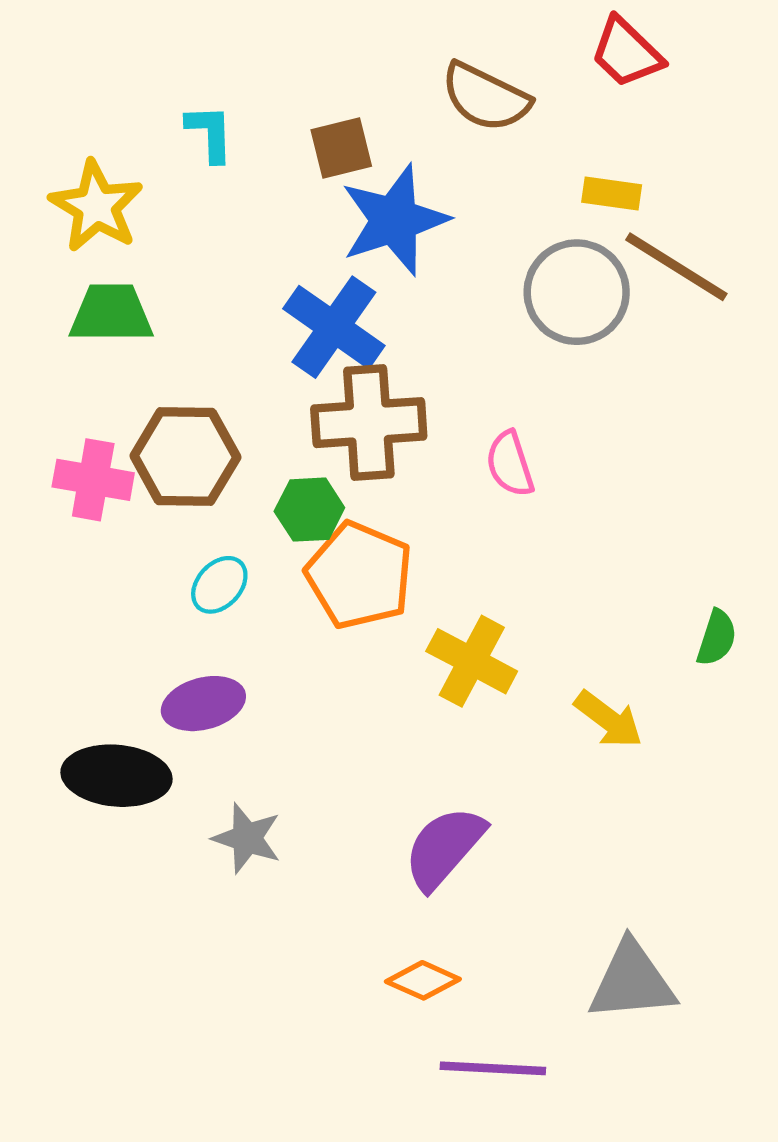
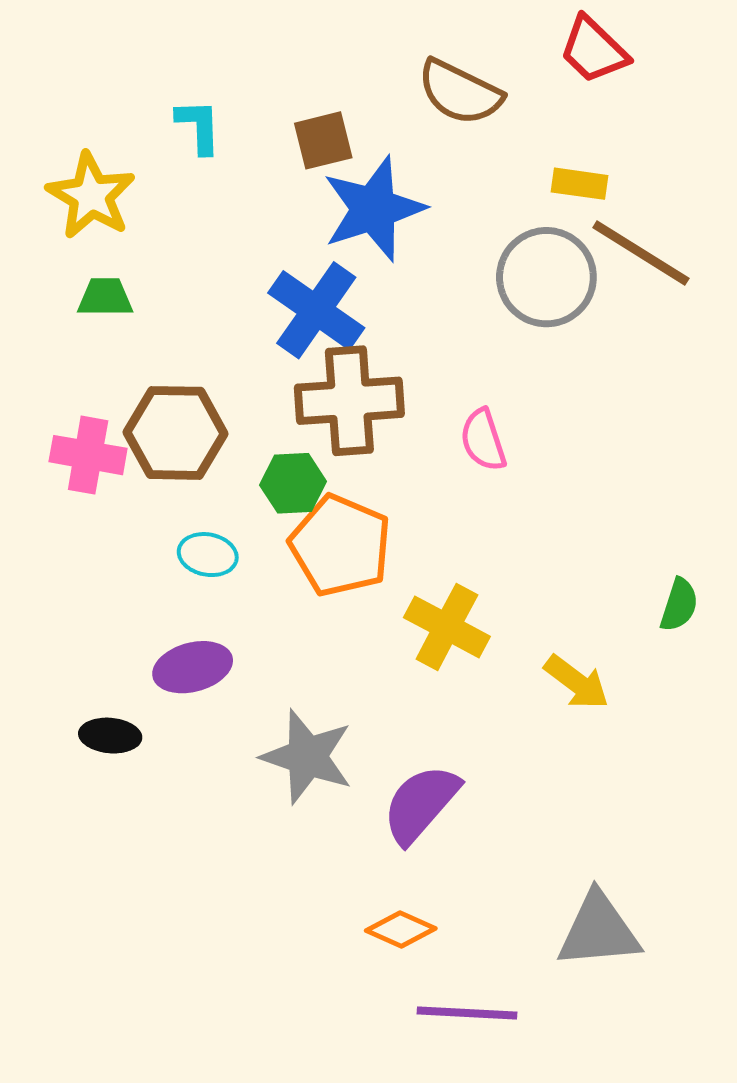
green trapezoid: (111, 313) -> (105, 297), size x0.7
cyan ellipse: (219, 585) -> (208, 555), turned 58
black ellipse: (117, 776) -> (110, 736), size x0.6
gray star: (247, 838) -> (307, 757), moved, size x1.4

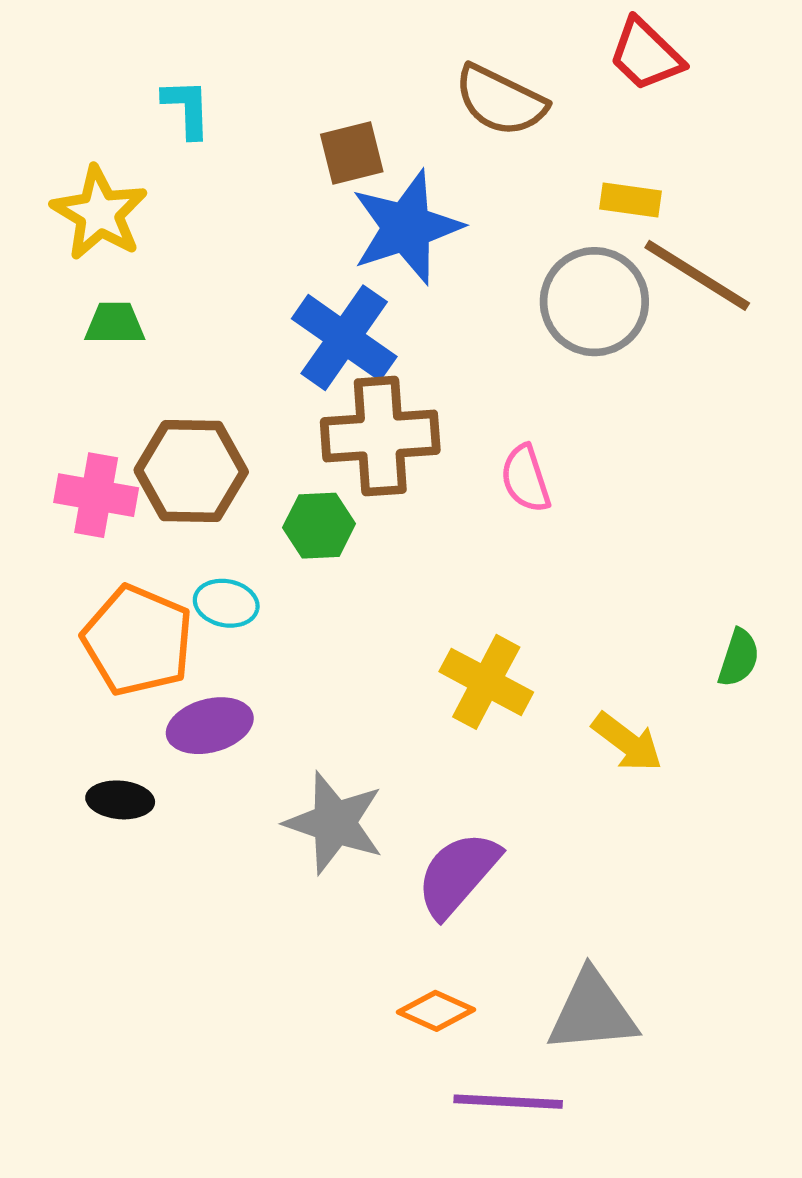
cyan L-shape: (199, 126) -> (187, 108), moved
orange pentagon: (340, 546) -> (138, 640), moved
gray triangle: (599, 931) -> (592, 1012), moved

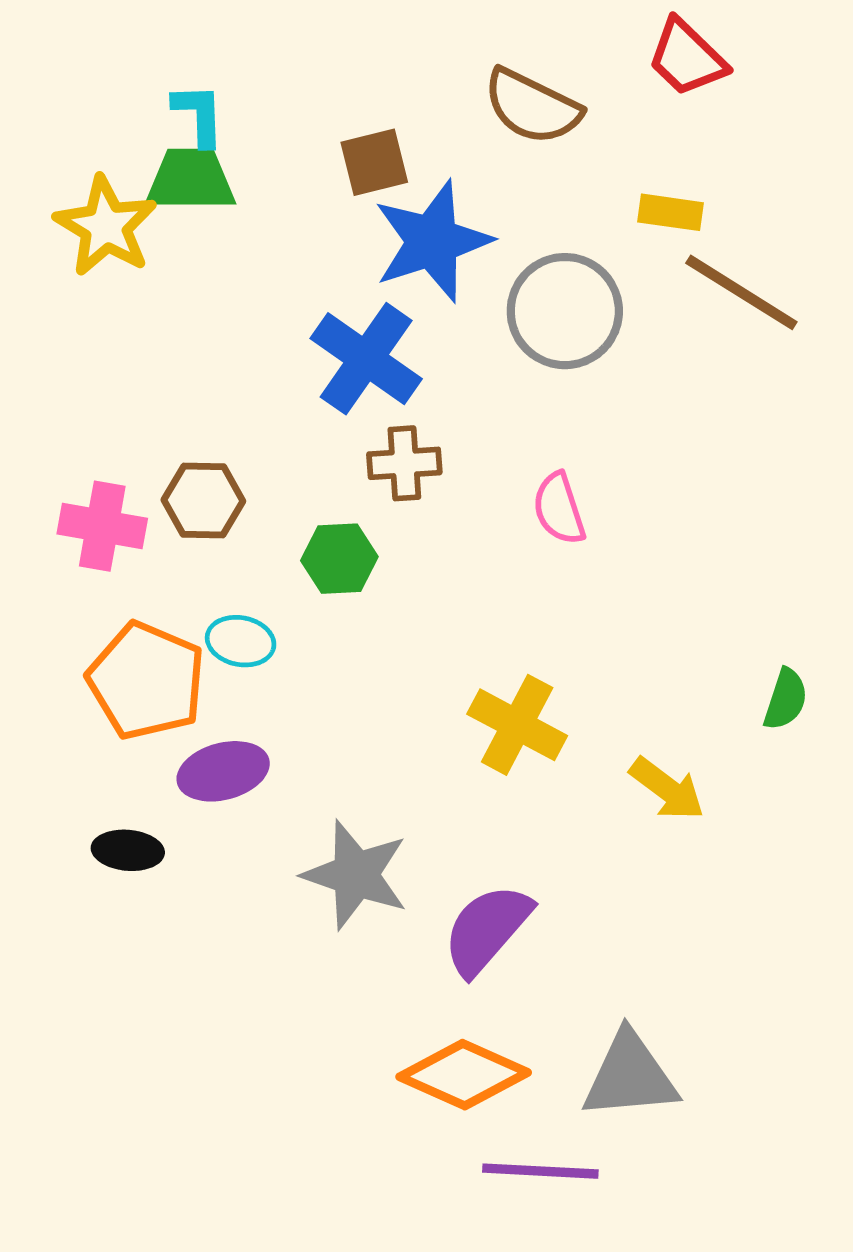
gray circle: (594, 302) -> (565, 311), moved
green trapezoid: (115, 323) -> (191, 180), moved, size x1.4
brown cross: (380, 436) -> (404, 463), size x0.6
brown hexagon: (191, 471) -> (203, 501), size x0.7
orange diamond: (436, 1011) -> (464, 1075), size x1.6

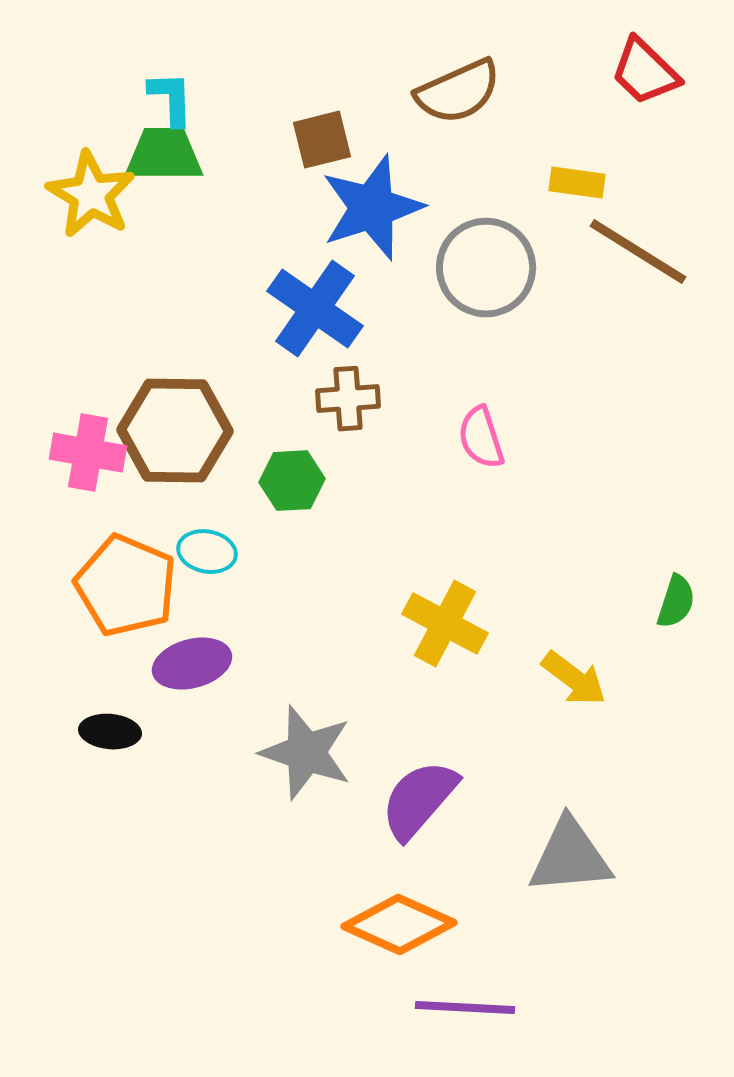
red trapezoid: (687, 58) -> (645, 72), moved
brown semicircle: (532, 107) -> (458, 92), turned -50
brown hexagon: (203, 501) -> (175, 431), size x1.6
gray triangle: (630, 1076) -> (570, 857), moved

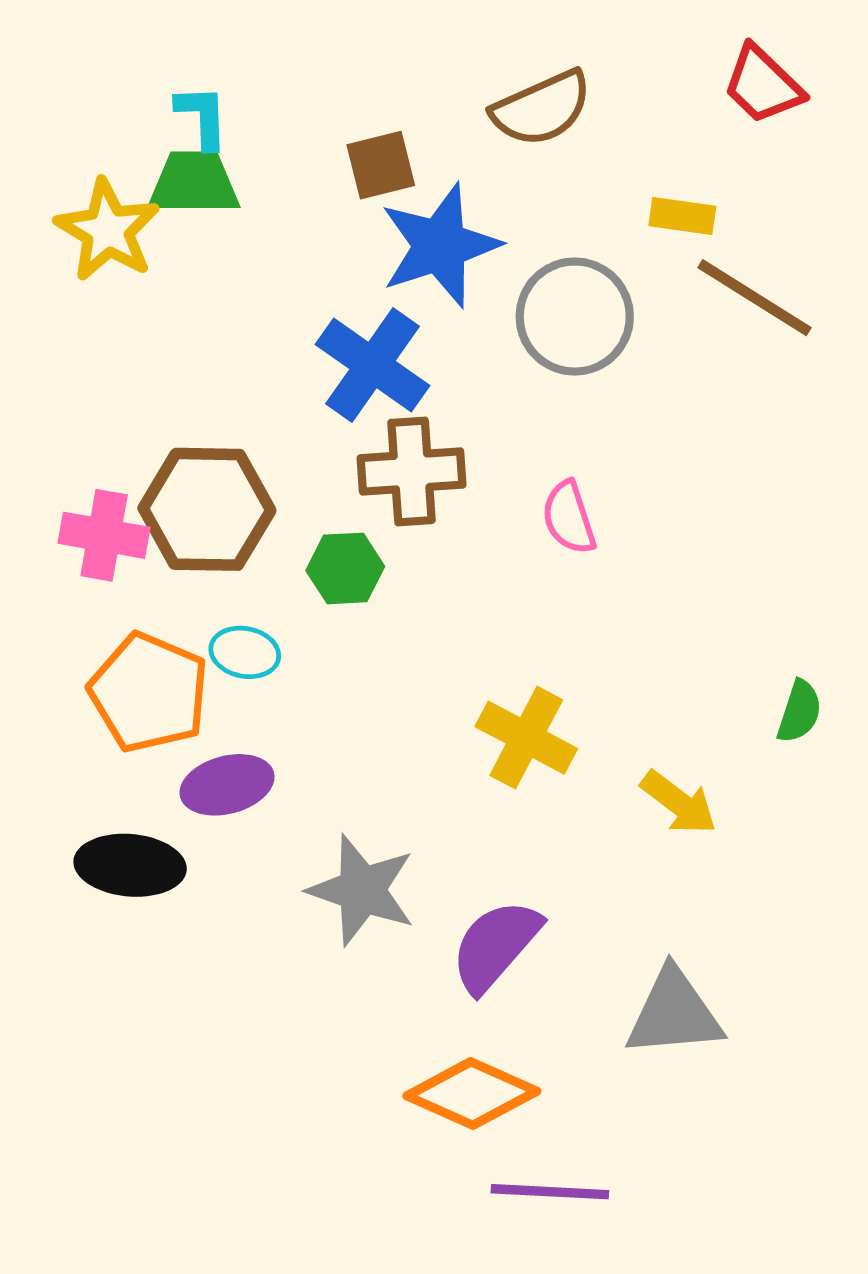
brown cross: (348, 399) -> (412, 471), size x1.4
black ellipse: (110, 732) -> (130, 865), size x1.5

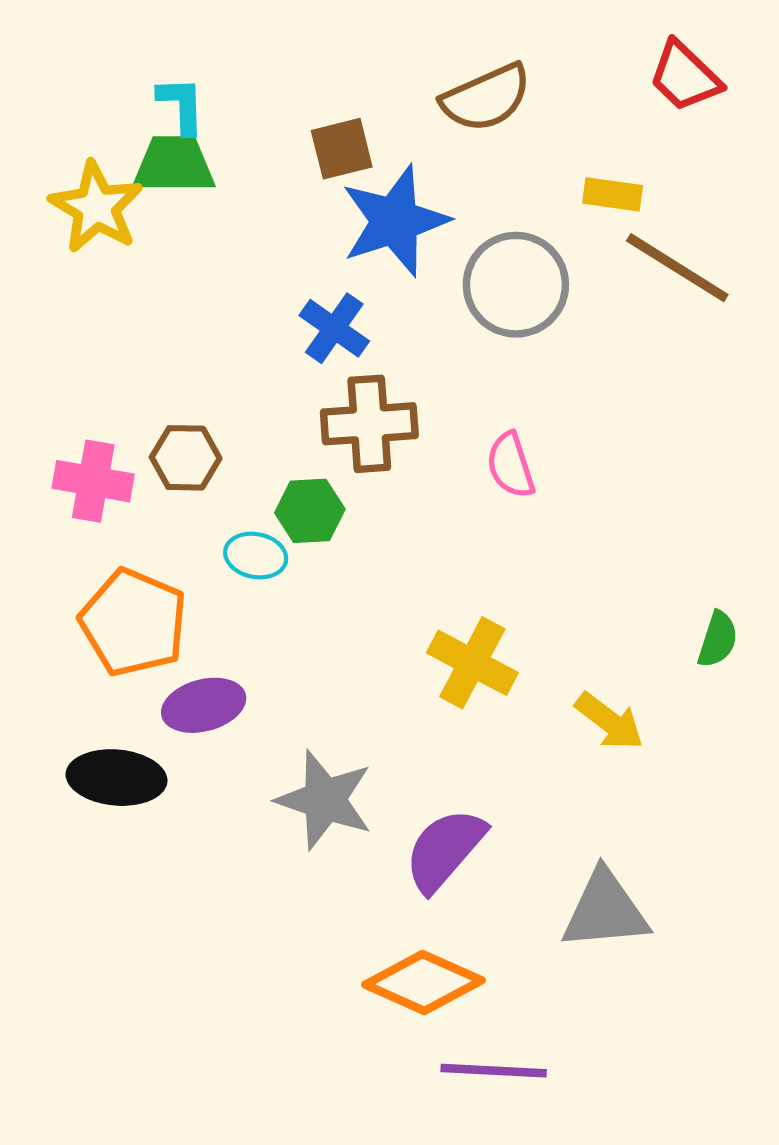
blue cross: (373, 365) -> (334, 328), size x0.7
brown hexagon: (207, 509) -> (186, 458), size x0.6
cyan ellipse: (245, 652) -> (256, 556), moved

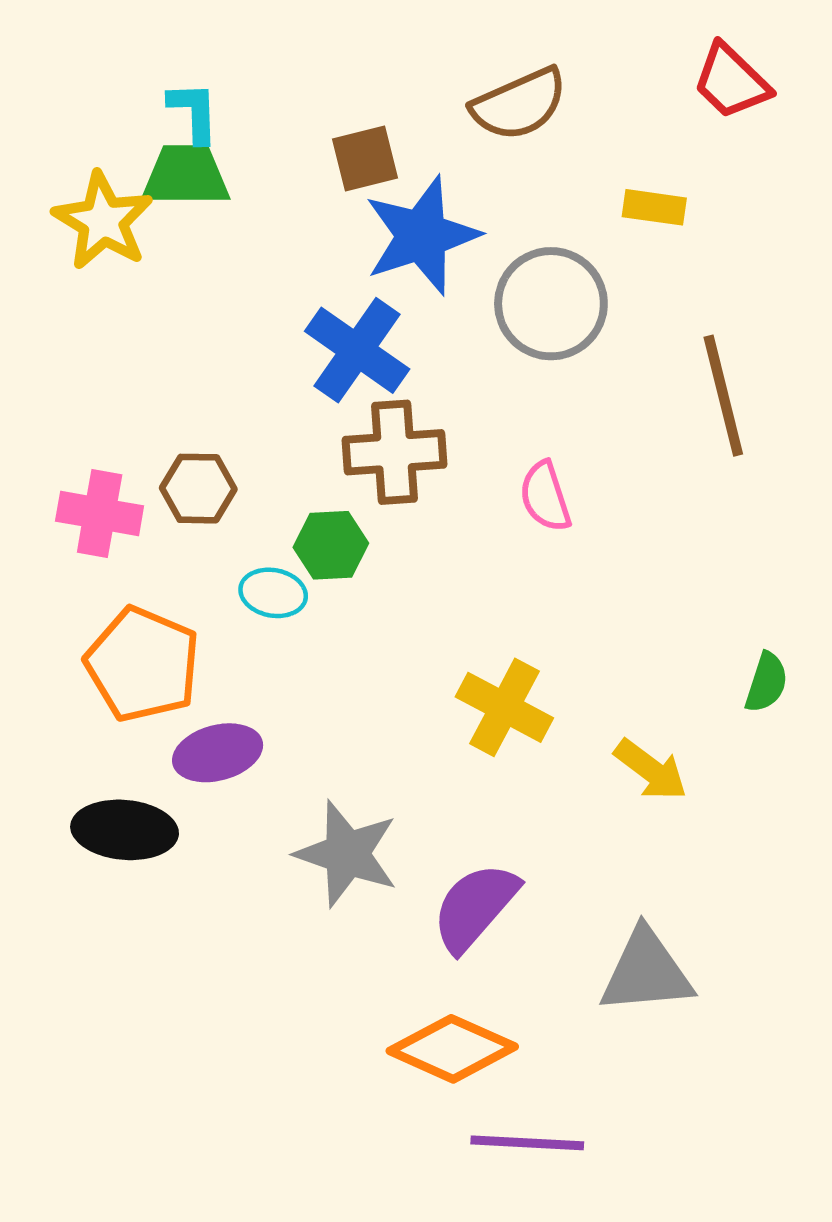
brown line: (677, 268) -> (723, 396), moved, turned 44
blue cross: (334, 328) -> (357, 350), size x1.4

